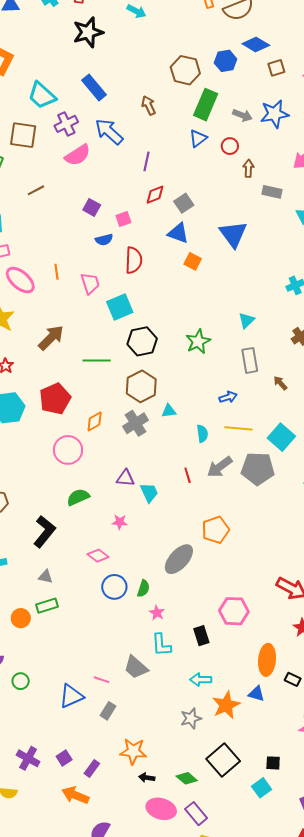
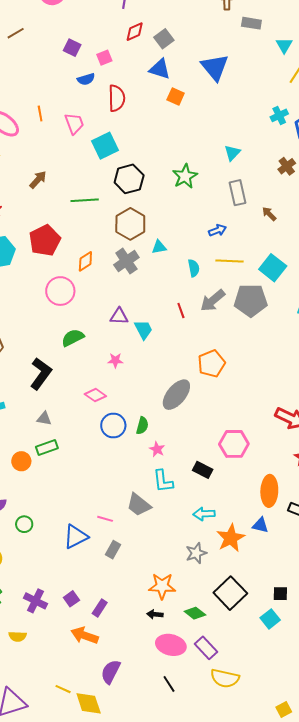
brown arrow: (51, 338) -> (38, 180), size x0.7
black rectangle: (201, 636) -> (203, 470), turned -42
orange star: (133, 751) -> (162, 586), moved

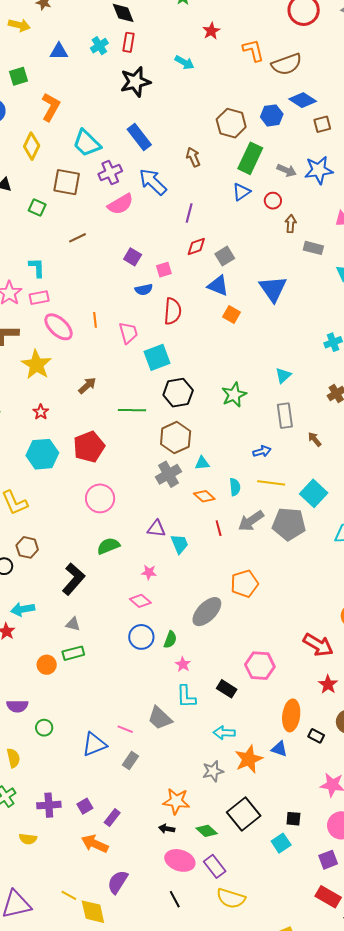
orange diamond: (85, 261) -> (204, 496), moved, turned 70
pink diamond: (95, 395) -> (140, 601), moved
purple cross: (35, 601) -> (49, 805), turned -35

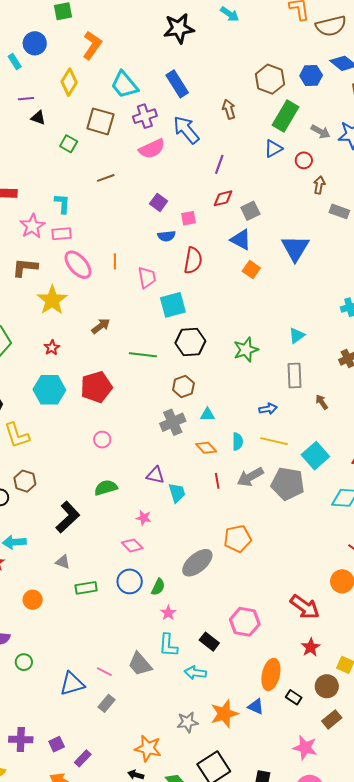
brown hexagon: (176, 438) -> (183, 386), size x0.7
pink circle: (100, 498) -> (102, 440), size x0.6
green rectangle: (73, 653) -> (86, 588), moved
cyan arrow: (224, 733) -> (195, 673), moved

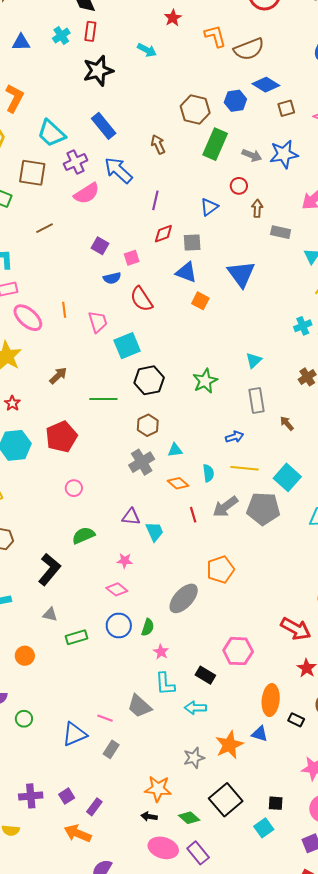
blue triangle: (273, 149) -> (209, 207), moved
gray square: (250, 211) -> (192, 243), turned 30
red semicircle: (193, 260) -> (141, 299), turned 144

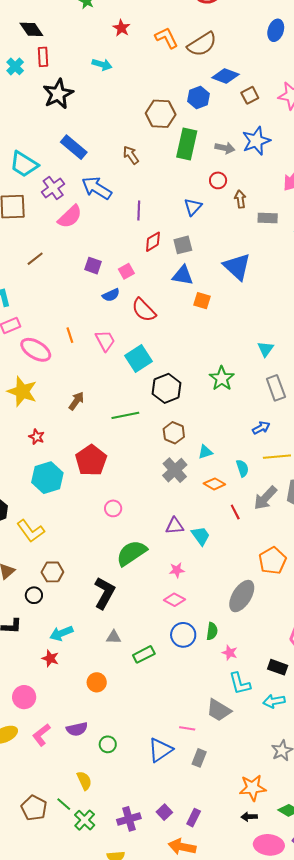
green semicircle: (83, 535) -> (131, 553), size x1.4

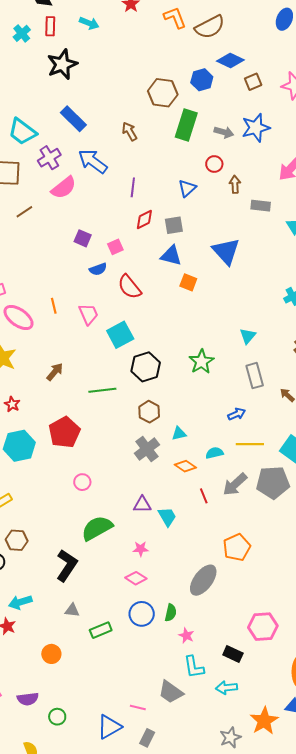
cyan arrow: (102, 65) -> (89, 23), moved
brown line: (35, 259) -> (24, 212), moved
cyan semicircle: (242, 468) -> (214, 453), turned -90

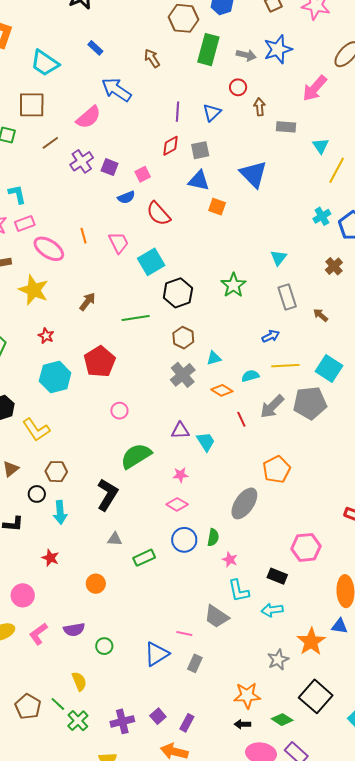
blue rectangle: (73, 119) -> (95, 48), size x0.6
purple cross: (49, 158) -> (82, 161), moved
purple line: (133, 187) -> (177, 112), moved
cyan arrow: (20, 602) -> (60, 512), moved, turned -75

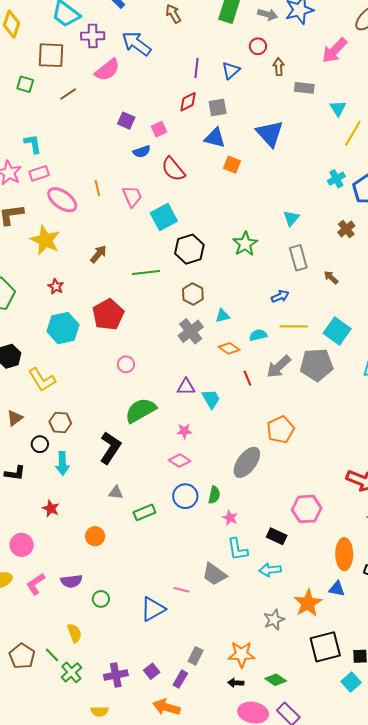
purple cross: (82, 161) -> (93, 36), moved, turned 30
gray rectangle: (195, 663) -> (196, 656), moved
black square: (316, 696) -> (325, 647), moved, turned 32

